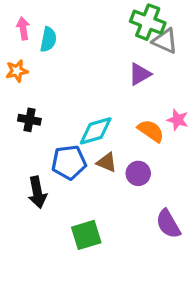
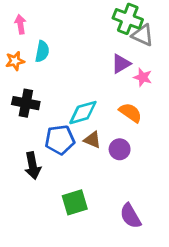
cyan semicircle: (48, 39) -> (42, 51), moved
black cross: (29, 120) -> (26, 103), size x1.4
pink star: (178, 120) -> (143, 77), moved
purple semicircle: (168, 224) -> (130, 216), moved

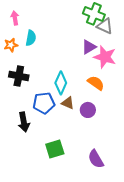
pink star: (143, 77) -> (105, 57), size x1.6
cyan diamond: (83, 113) -> (61, 83), turned -50

